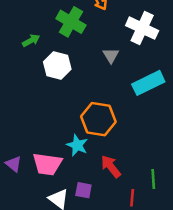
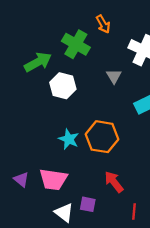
green arrow: (31, 41) -> (38, 62), size x1.6
cyan star: (77, 145) -> (69, 139), moved

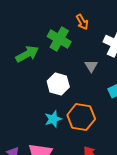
white hexagon: (63, 86) -> (58, 84), moved
cyan star: (69, 139) -> (53, 119), turned 30

